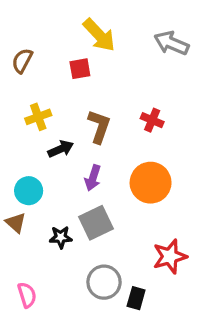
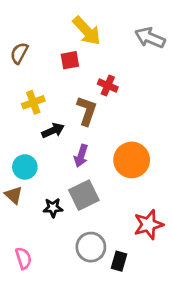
red cross: (152, 120) -> (108, 85), moved

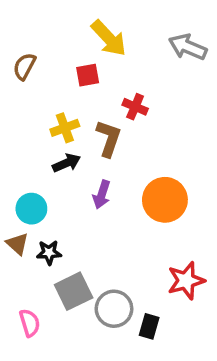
yellow cross: (33, 102) -> (65, 128), moved
gray square: (84, 195) -> (74, 291), moved
black star: (53, 208) -> (49, 253), moved

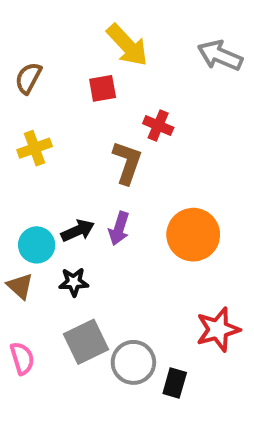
yellow cross: (65, 128) -> (35, 148), moved
black arrow: (67, 163) -> (78, 231), moved
black star: (49, 253) -> (74, 282), moved
pink semicircle: (30, 323) -> (22, 358), moved

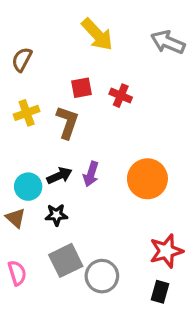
red square: (103, 88) -> (81, 88), moved
brown L-shape: (127, 163) -> (67, 122), moved
black rectangle: (175, 383) -> (160, 292), moved

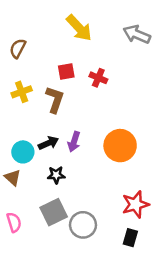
black star: (56, 215) -> (56, 175), moved

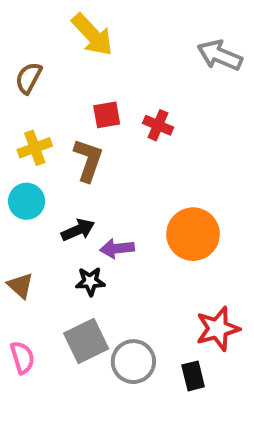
yellow arrow: (79, 28) -> (92, 35), moved
purple arrow: (74, 142) -> (117, 248), moved, turned 66
cyan circle: (23, 152) -> (27, 201), moved
black rectangle: (130, 238) -> (193, 376), moved, turned -30

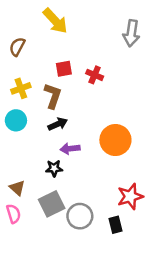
gray arrow: (220, 55) -> (131, 33), turned -105
black arrow: (78, 230) -> (58, 124), moved
brown triangle: (20, 285) -> (17, 188), moved

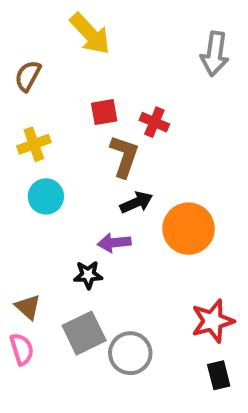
brown L-shape: (53, 96) -> (124, 156), moved
cyan circle: (16, 120) -> (46, 196), moved
black arrow: (58, 124) -> (136, 202), moved
black rectangle: (115, 225) -> (219, 375), moved

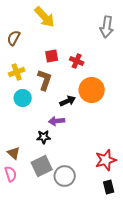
brown L-shape: (124, 156) -> (45, 80), moved
orange circle: (189, 229) -> (92, 90), moved

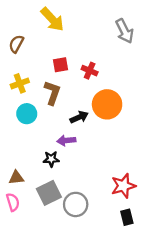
gray arrow: (107, 27) -> (125, 31), turned -35
brown triangle: (14, 153) -> (16, 178), turned -48

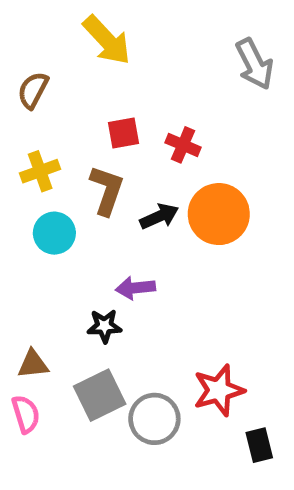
black arrow: (79, 117) -> (159, 216), moved
red star: (123, 186) -> (219, 390), moved

